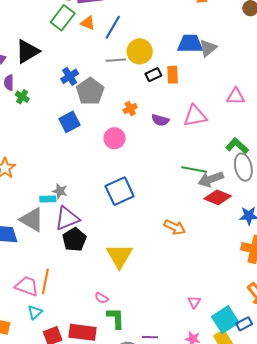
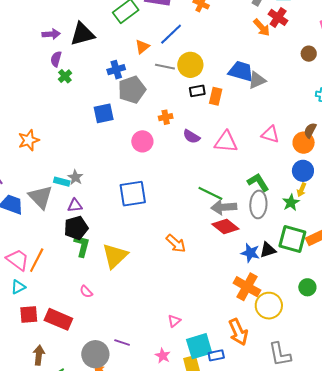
orange triangle: (88, 23) -> (142, 47), moved, turned 42
purple triangle: (67, 218) -> (75, 205), size x0.6
green L-shape: (116, 318) -> (82, 246), moved

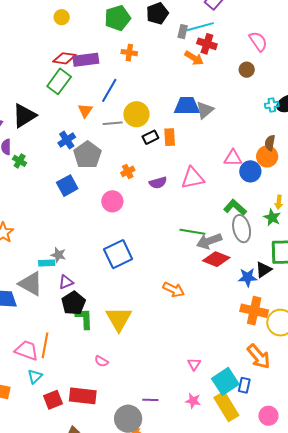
purple semicircle: (191, 137) -> (158, 183), turned -30
blue circle: (303, 171) -> (250, 171), moved
blue rectangle: (216, 355) -> (244, 385), turned -49

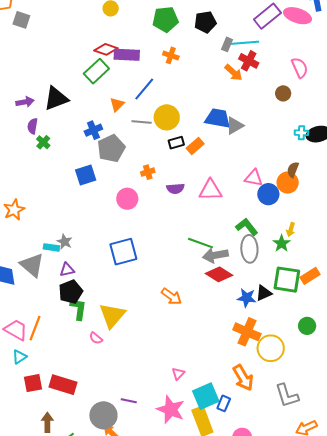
orange rectangle: (170, 137) -> (195, 146), turned 42
pink semicircle: (101, 361) -> (96, 338), moved
pink star: (193, 401) -> (171, 410), size x1.8

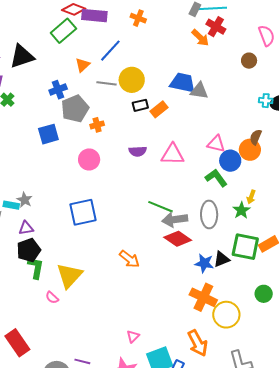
gray triangle: (235, 126) -> (199, 91), turned 36
orange cross: (148, 172) -> (97, 125), moved
green L-shape: (247, 227) -> (216, 178), moved
red rectangle: (63, 385) -> (17, 343), turned 36

